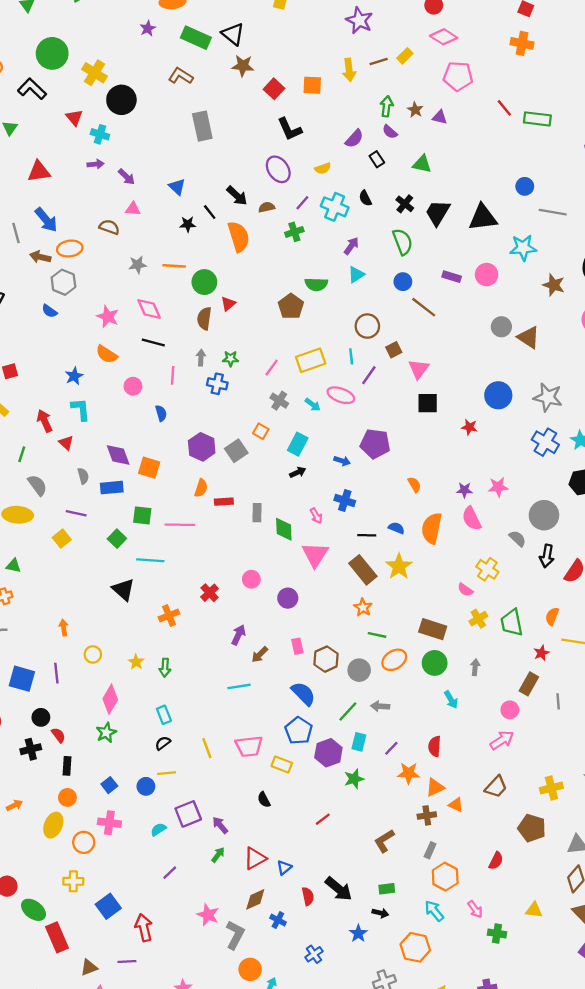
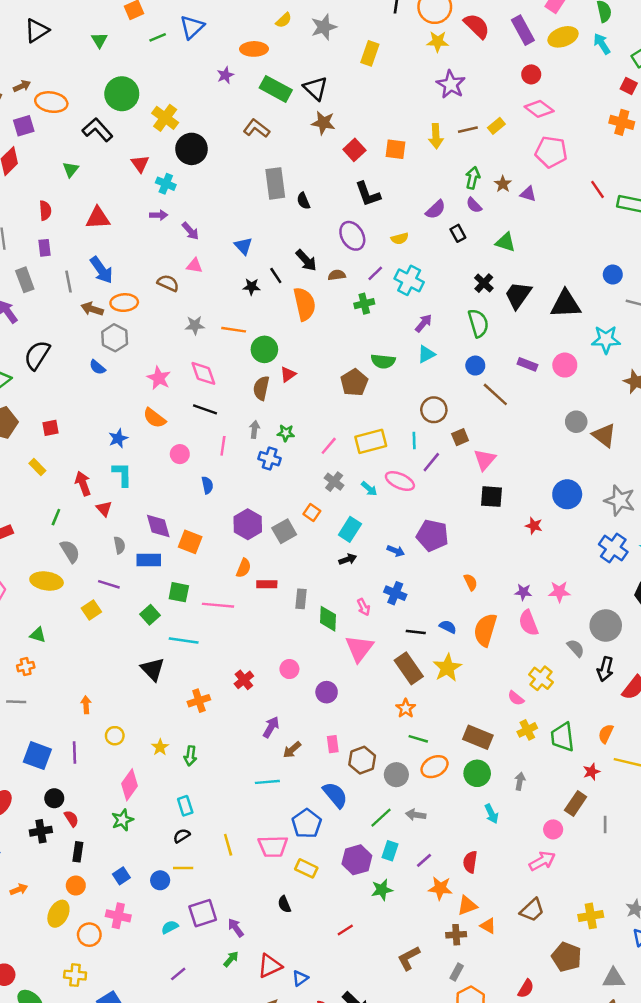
black semicircle: (365, 198) -> (303, 201), moved
blue pentagon: (299, 731) -> (307, 824), moved

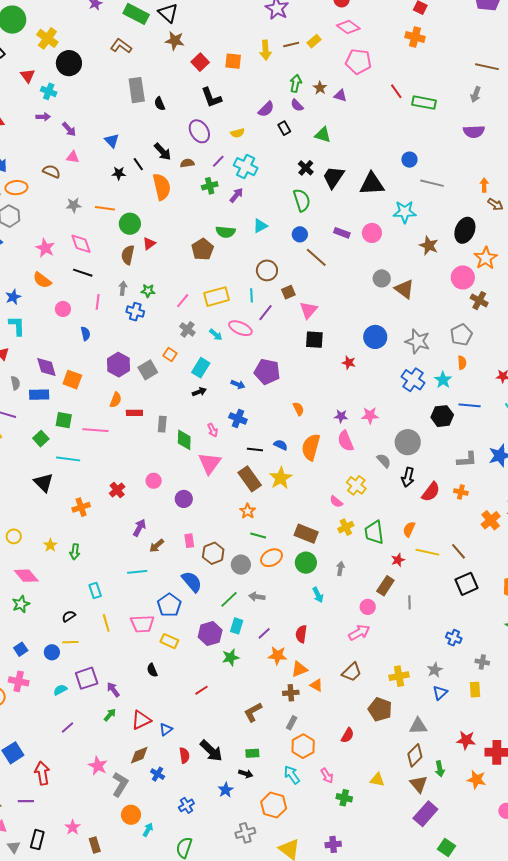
purple arrow: (424, 323) -> (236, 195), moved
pink diamond: (129, 785) -> (26, 576), turned -75
cyan rectangle: (185, 806) -> (95, 591), moved

